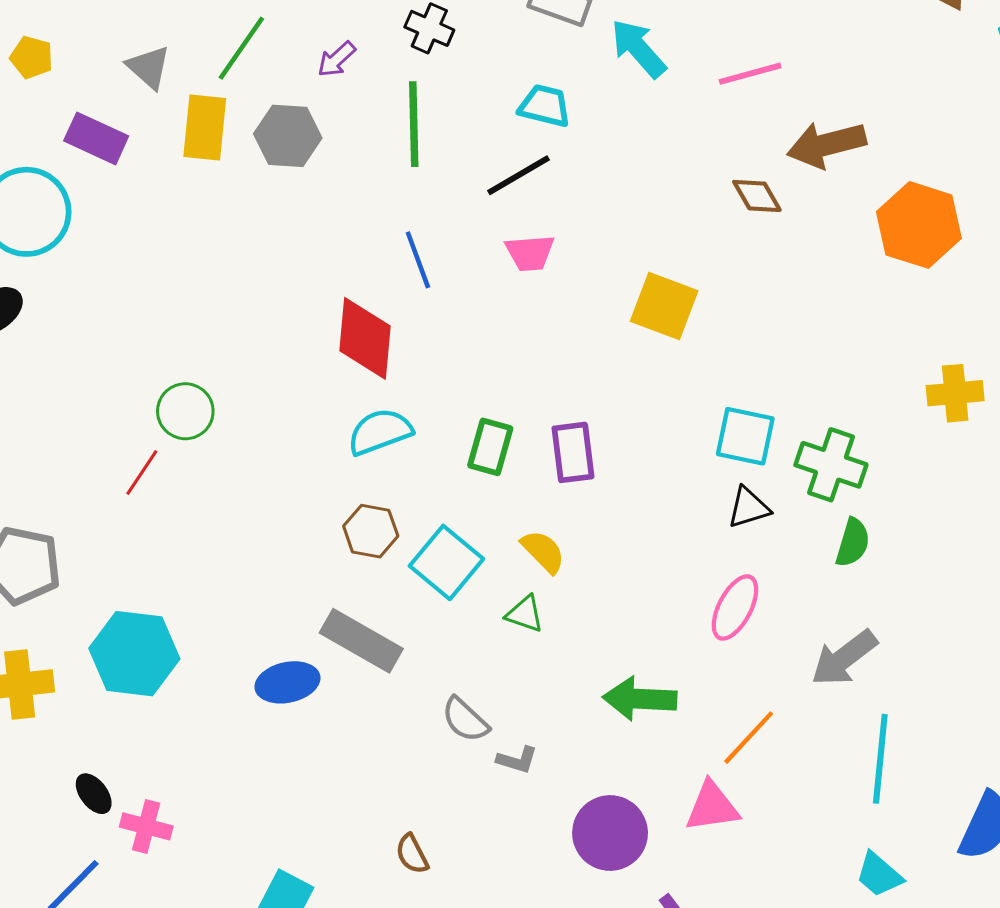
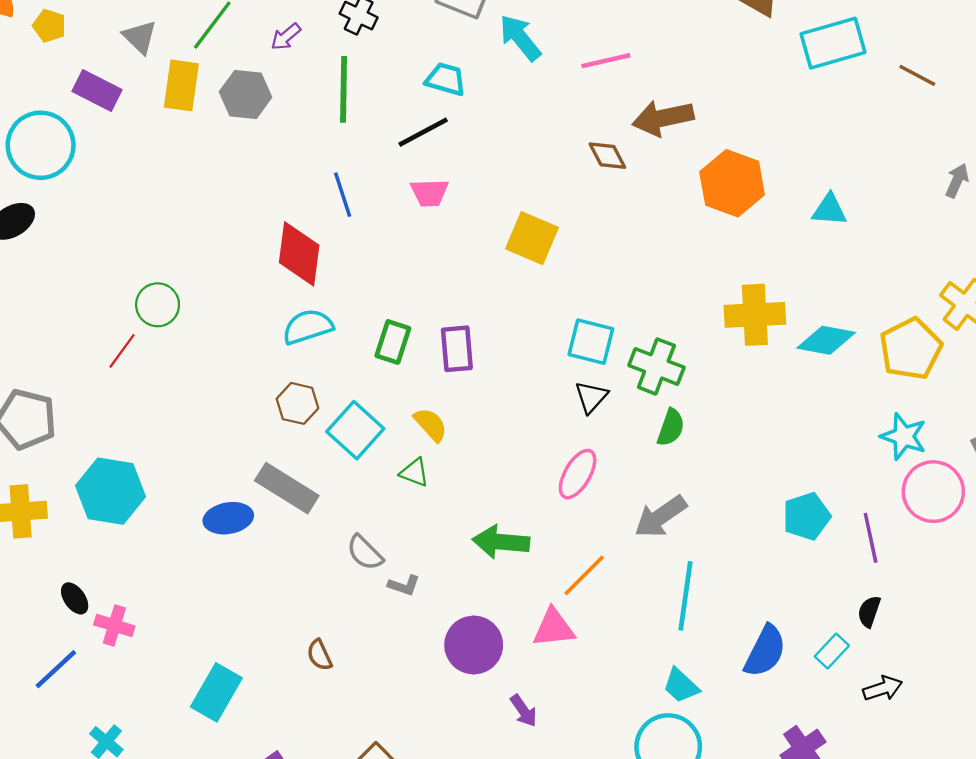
yellow cross: (955, 393) -> (755, 315), size x1.4
black triangle: (749, 508) -> (591, 397), turned -33

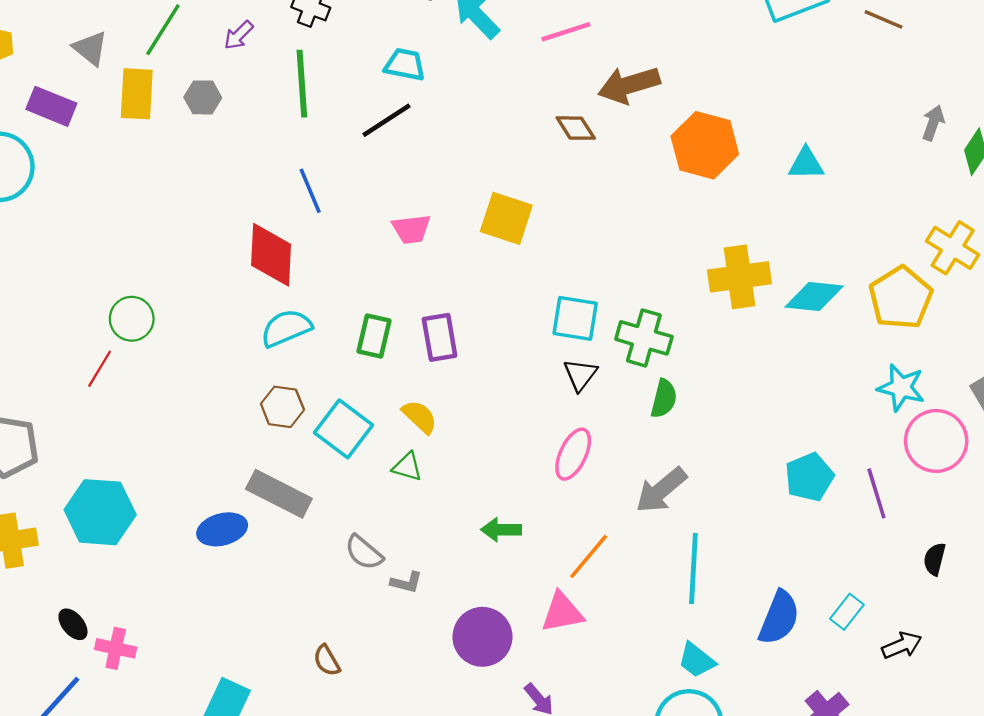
gray hexagon: (246, 95) -> (203, 97), size x0.7
pink trapezoid: (430, 193) -> (411, 229), moved
green arrow: (501, 542) -> (501, 530), size x0.7
black semicircle: (869, 612) -> (935, 559), moved

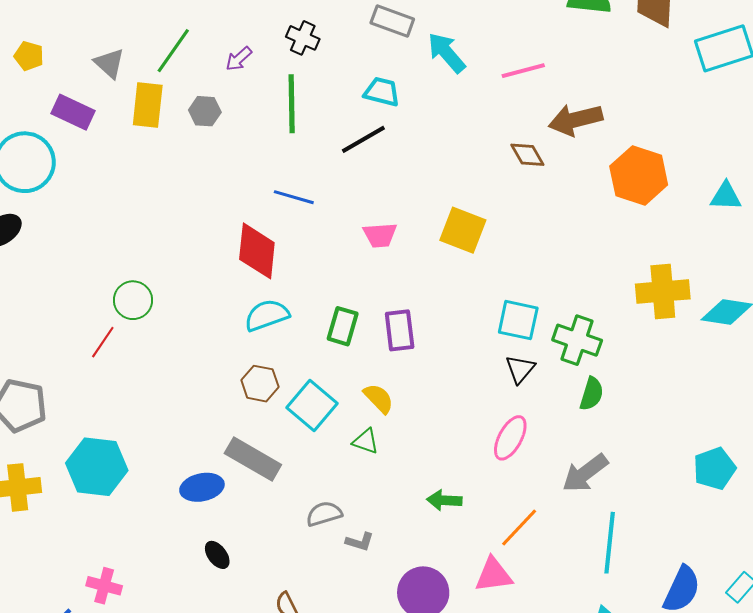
blue line: (310, 191) -> (294, 197), turned -54
gray semicircle: (364, 552) -> (324, 514), turned 120
black ellipse: (73, 624) -> (217, 555), moved

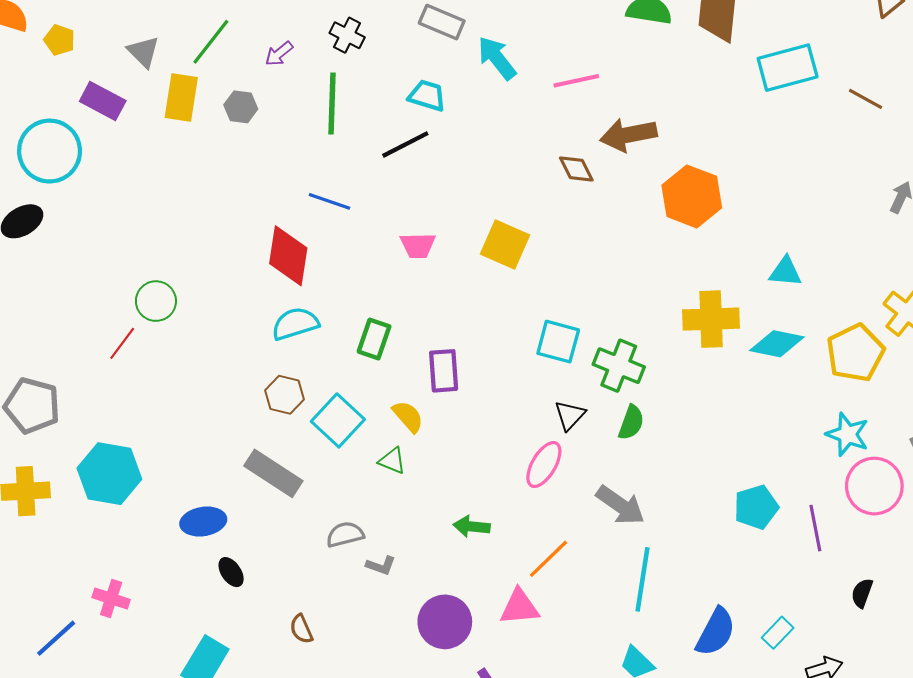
cyan triangle: (726, 196) -> (785, 272), moved
purple rectangle: (400, 330) -> (444, 371), moved
black triangle: (520, 369) -> (570, 415), moved
gray arrow: (585, 473) -> (620, 505), turned -111
blue ellipse: (202, 487) -> (203, 522), moved

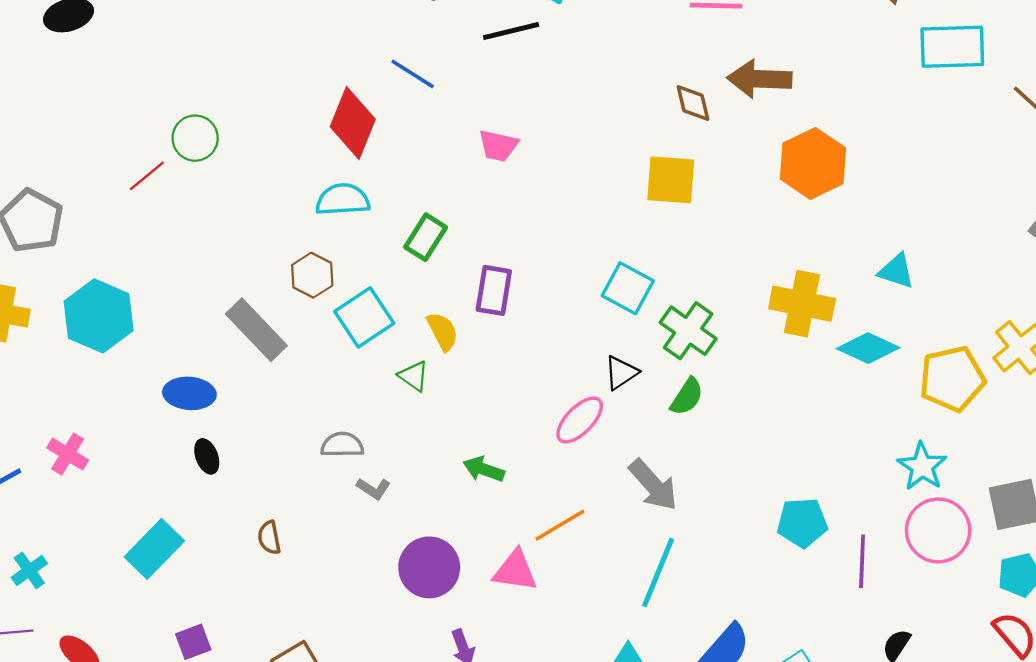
yellow square: (505, 245) -> (671, 180), moved, turned -33
gray rectangle: (273, 473) -> (256, 330), moved

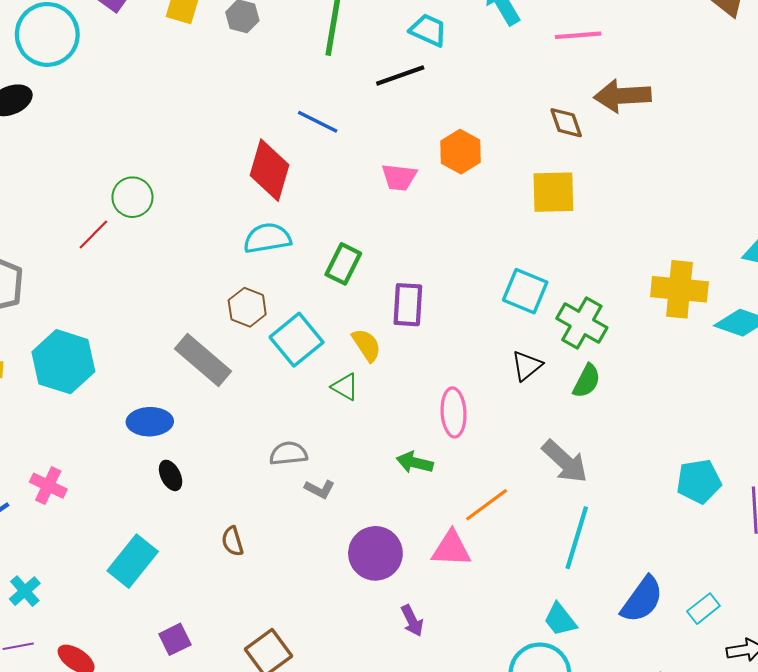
orange hexagon: (813, 163) -> (460, 152), moved, size x0.7
pink ellipse: (580, 420) -> (454, 412), moved, turned -42

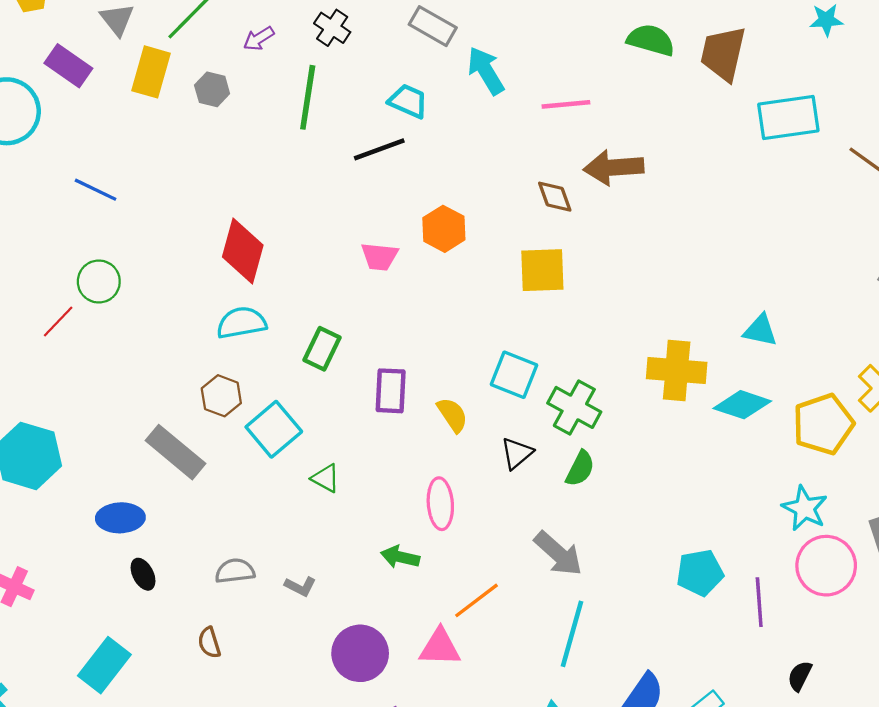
blue line: (318, 122) -> (96, 190), moved
yellow semicircle: (367, 345) -> (452, 415), moved
gray semicircle: (288, 453) -> (235, 571), moved

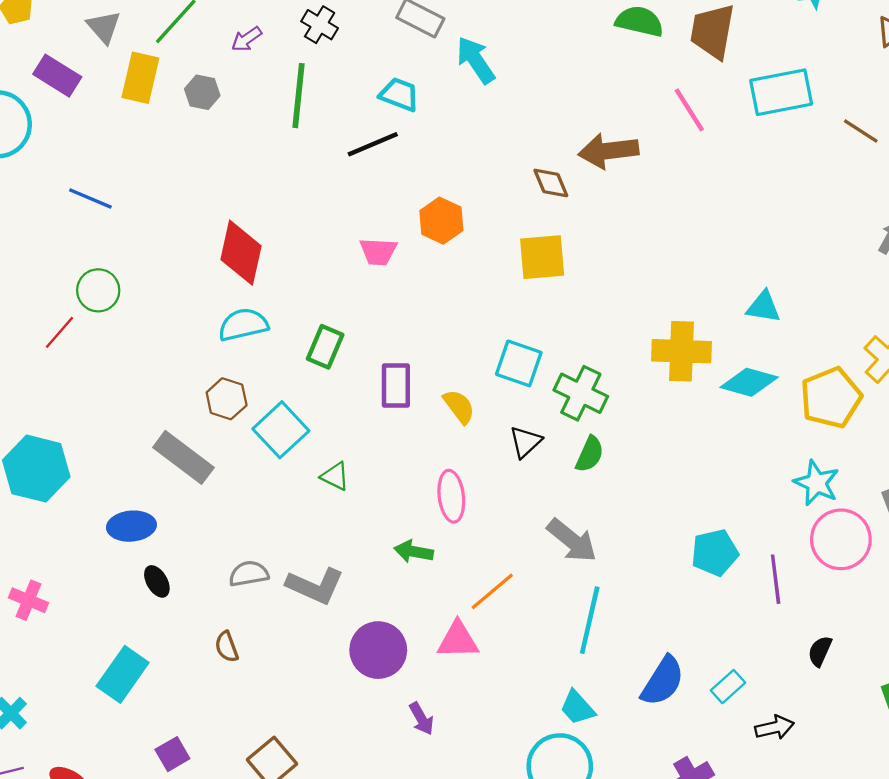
pink line: (566, 104) -> (689, 110), moved, turned 66
gray L-shape: (300, 586) -> (315, 586), size x1.8

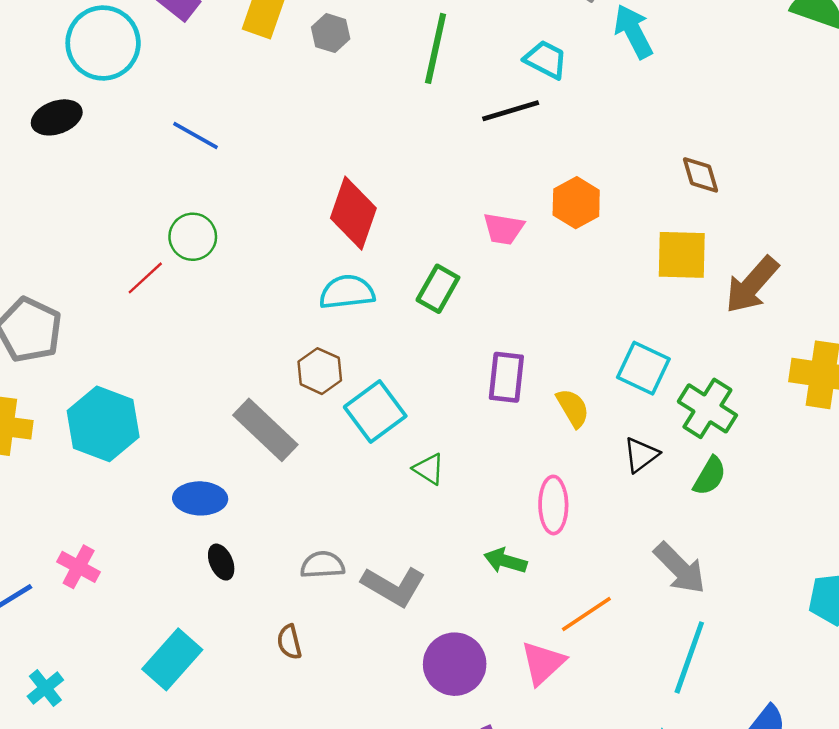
brown arrow: (608, 151) -> (752, 285), moved, turned -48
green rectangle: (325, 347) -> (438, 289), moved
pink triangle: (458, 640) -> (543, 663), turned -48

